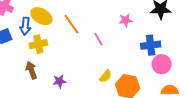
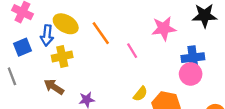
pink star: (126, 20) -> (164, 28), size x1.5
pink circle: (162, 64) -> (191, 74), moved
brown arrow: (31, 70) -> (54, 87), turned -36

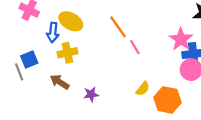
pink star: (164, 28) -> (181, 39), moved, turned -30
orange line: (101, 33) -> (118, 27), moved
blue square: (22, 47) -> (29, 60), moved

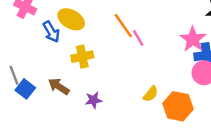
blue arrow: (53, 33) -> (51, 32), turned -36
pink line: (135, 47) -> (138, 38), moved
yellow cross: (67, 53) -> (82, 57), moved
blue square: (29, 60) -> (25, 89), moved, turned -30

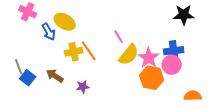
orange line: (123, 26) -> (89, 51), moved
pink star: (193, 39) -> (149, 58), moved
yellow semicircle: (151, 94) -> (129, 55), moved, size x1.6
orange hexagon: (178, 106) -> (152, 78), moved

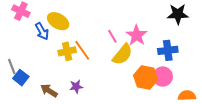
pink star: (149, 58) -> (137, 35), moved
pink circle: (172, 65) -> (163, 77), moved
brown arrow: (55, 76) -> (49, 91), moved

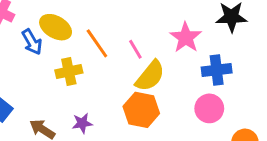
pink star: (137, 35) -> (186, 37), moved
orange line: (82, 50) -> (97, 43), moved
orange hexagon: (146, 78) -> (141, 110), moved

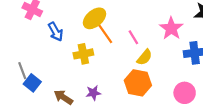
yellow ellipse: (56, 27) -> (95, 18), moved, turned -70
yellow semicircle: (150, 76) -> (145, 57), size x0.7
pink circle: (209, 108) -> (185, 93), moved

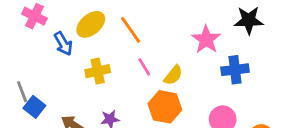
yellow ellipse: (95, 18) -> (91, 24), moved
orange line: (105, 33) -> (131, 30), moved
pink line: (133, 37) -> (144, 67), moved

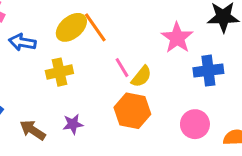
yellow ellipse: (91, 24) -> (71, 27), moved
blue arrow: (63, 44) -> (22, 42), turned 130
pink line: (144, 67) -> (122, 68), moved

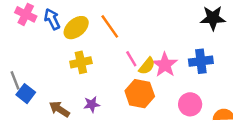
yellow ellipse: (71, 27) -> (76, 28), moved
pink star: (177, 38) -> (165, 65), moved
blue arrow: (22, 42) -> (52, 19), moved, turned 54

